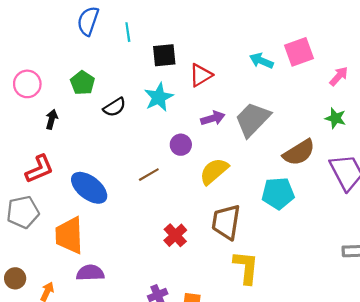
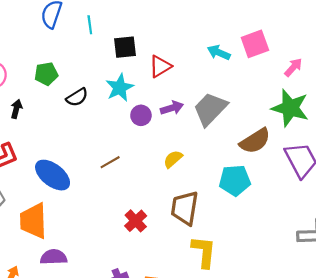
green pentagon: (82, 83) -> (46, 74), turned 30
green star: (335, 118) -> (290, 108), size x1.8
purple circle: (181, 145) -> (141, 115), moved
yellow semicircle: (214, 171) -> (173, 159), size x0.7

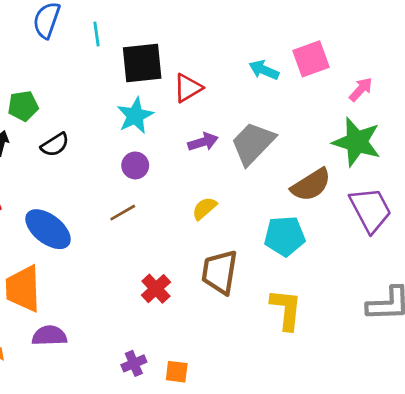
black square: (125, 47) -> (142, 63), size x1.4
green pentagon: (46, 74) -> (23, 106), moved
black semicircle: (77, 97) -> (55, 145), moved
purple circle: (141, 115) -> (135, 165), moved
yellow L-shape: (204, 252) -> (286, 309), moved

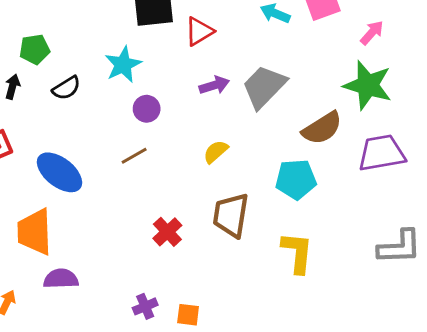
cyan star: (135, 116) -> (123, 65), moved
purple trapezoid: (371, 210) -> (382, 153), turned -72

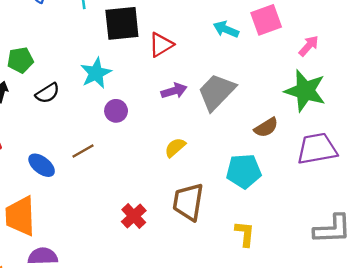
brown semicircle: (322, 128) -> (266, 127), size x0.7
brown line: (134, 156) -> (83, 151), moved
blue ellipse: (59, 172) -> (42, 165), size x0.7
yellow L-shape: (297, 253) -> (245, 234), size x0.7

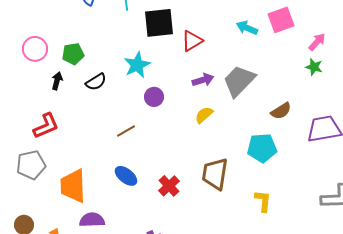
green star: (305, 91) -> (314, 67), moved, size x0.5
yellow semicircle: (175, 147) -> (204, 115), moved
blue ellipse: (42, 165) -> (126, 176), moved

